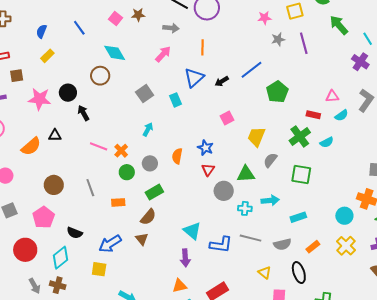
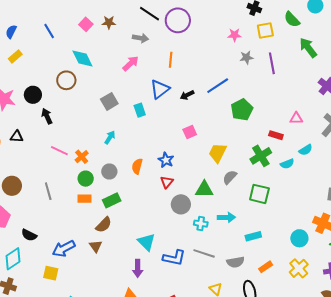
cyan semicircle: (342, 115) -> (306, 150), moved
orange rectangle: (118, 202) -> (84, 199), moved

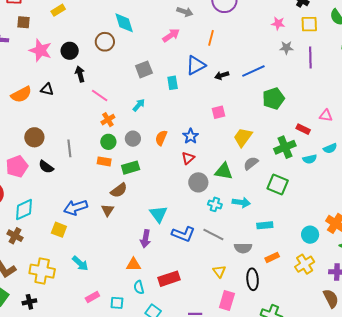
pink line: (59, 151) -> (100, 96), moved
black semicircle: (29, 235) -> (46, 167), moved

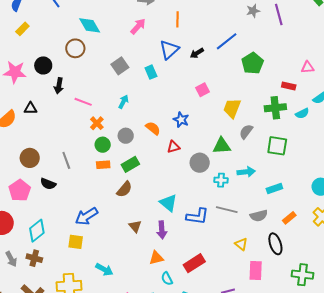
black arrow: (80, 74) -> (59, 86), turned -140
orange semicircle: (161, 138) -> (153, 128), turned 119
green cross: (285, 147) -> (275, 108), turned 30
red triangle: (188, 158) -> (173, 147), moved, turned 40
brown triangle: (108, 210) -> (135, 226), moved

